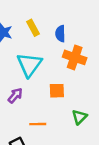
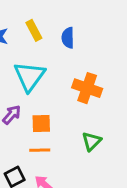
orange cross: (75, 57) -> (87, 88), moved
orange square: (57, 91) -> (41, 124), moved

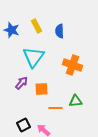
green triangle: (92, 141) -> (76, 101), turned 40
orange line: (40, 150) -> (56, 108), moved

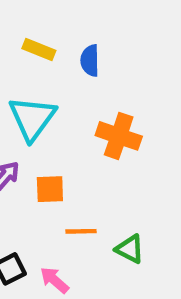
yellow rectangle: (36, 26) -> (39, 49), turned -40
green triangle: (76, 101) -> (130, 249), moved, turned 32

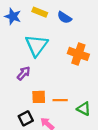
blue semicircle: (90, 61) -> (64, 17), turned -56
orange square: (50, 189) -> (39, 97), moved

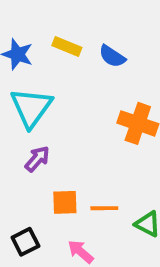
cyan triangle: (37, 45) -> (31, 108), moved
black square: (26, 118) -> (25, 242), moved

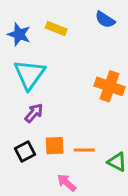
blue semicircle: (112, 56) -> (105, 20), moved
black square: (25, 242) -> (25, 152), moved

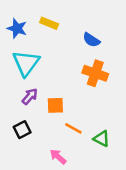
blue semicircle: (105, 20) -> (91, 40), moved
orange square: (55, 146) -> (55, 105), moved
orange line: (84, 150) -> (73, 128), turned 30

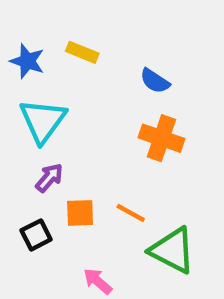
orange square: (55, 105) -> (80, 213), moved
orange line: (73, 128) -> (131, 213), moved
green triangle: (102, 139) -> (172, 250), size x1.6

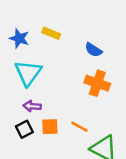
purple arrow: (49, 178) -> (32, 106), turned -126
black square: (36, 235) -> (24, 129), moved

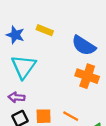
blue semicircle: (93, 50) -> (84, 46), size x1.5
purple arrow: (32, 106) -> (16, 97), moved

